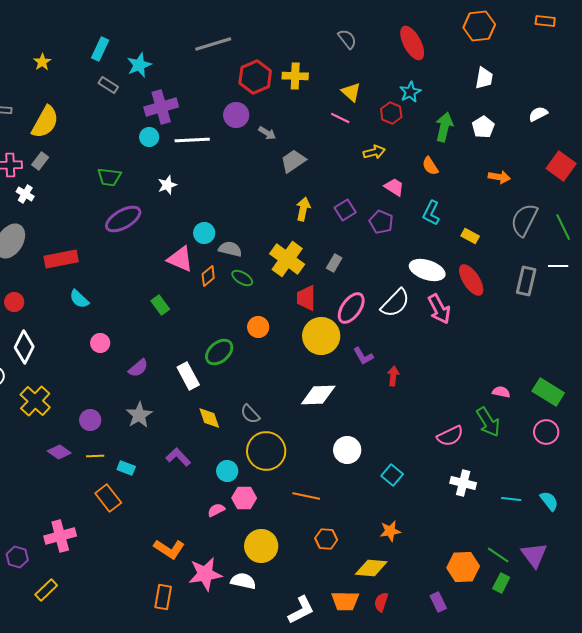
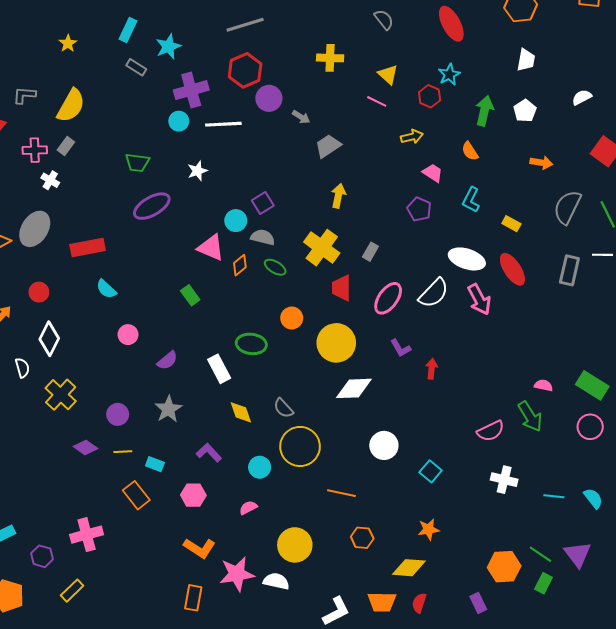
red hexagon: (255, 77) -> (245, 70), moved
purple square: (345, 210) -> (263, 203), moved
yellow circle: (321, 336) -> (336, 343), moved
green ellipse: (219, 352) -> (251, 344), turned 48
pink hexagon: (244, 498) -> (193, 495), moved

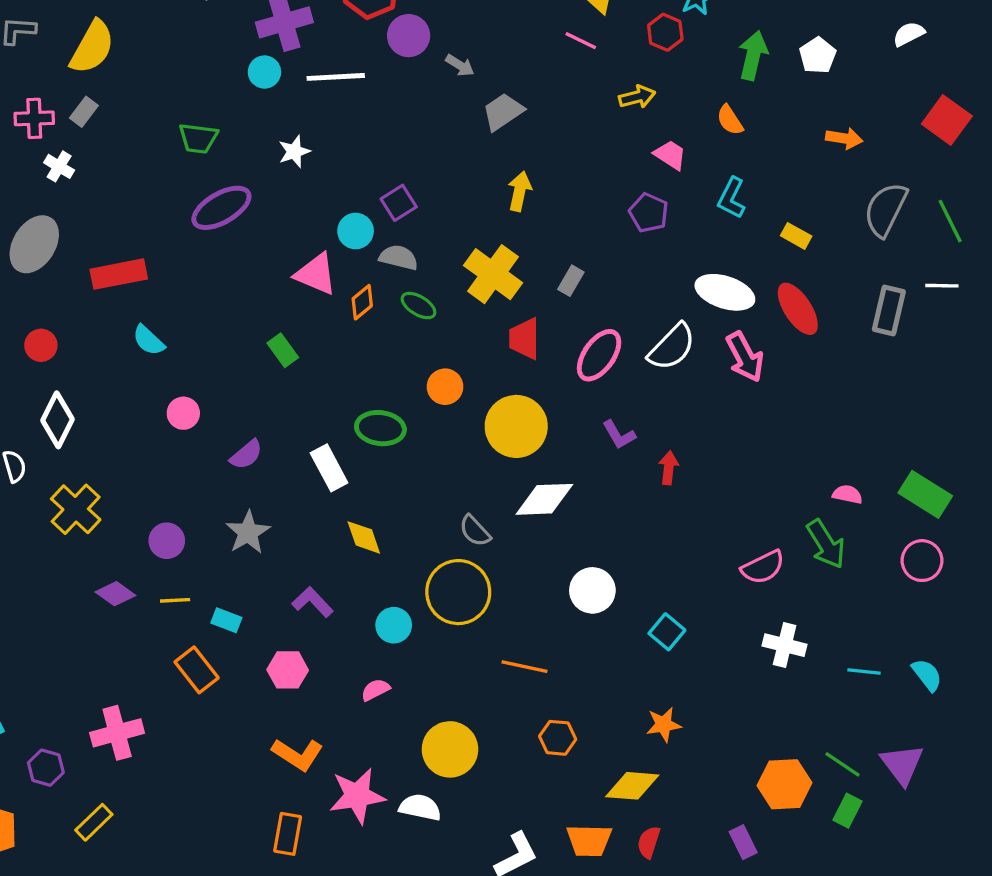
gray semicircle: (283, 408) -> (475, 531), moved

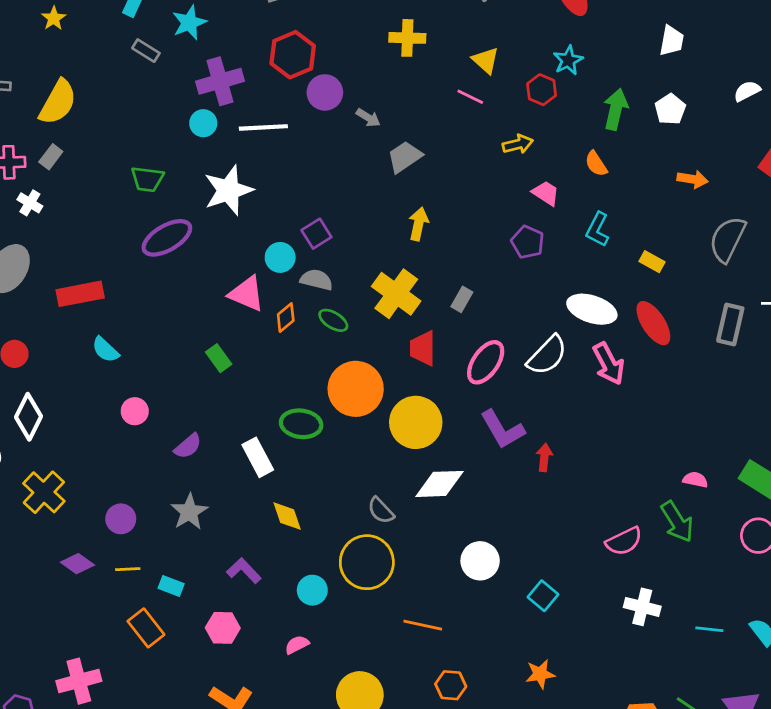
white star: (294, 152) -> (228, 190), size x1.8
orange circle: (445, 387) -> (356, 389), size x1.8
purple L-shape: (619, 435) -> (502, 429), size x1.6

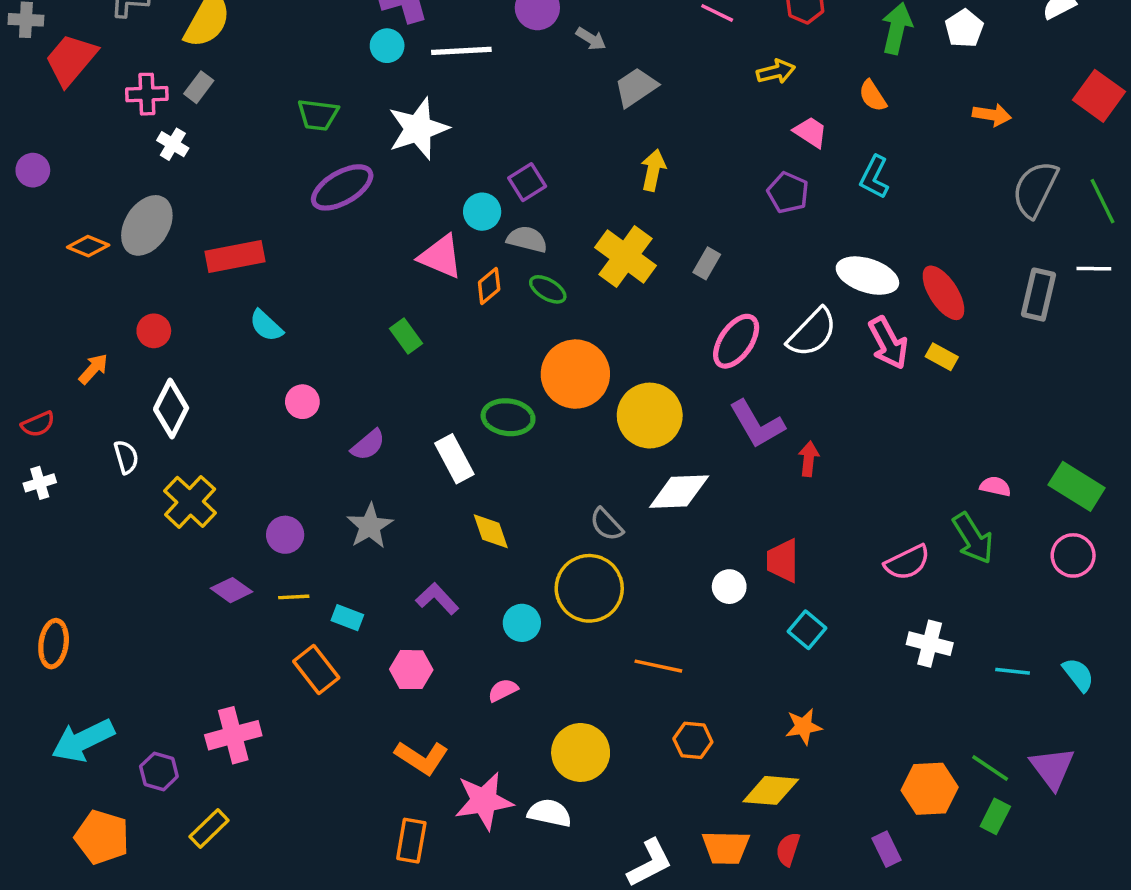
yellow rectangle: (652, 262) -> (942, 357), moved
red trapezoid: (423, 348) -> (783, 561), moved
white circle: (480, 561) -> (729, 587), size x0.7

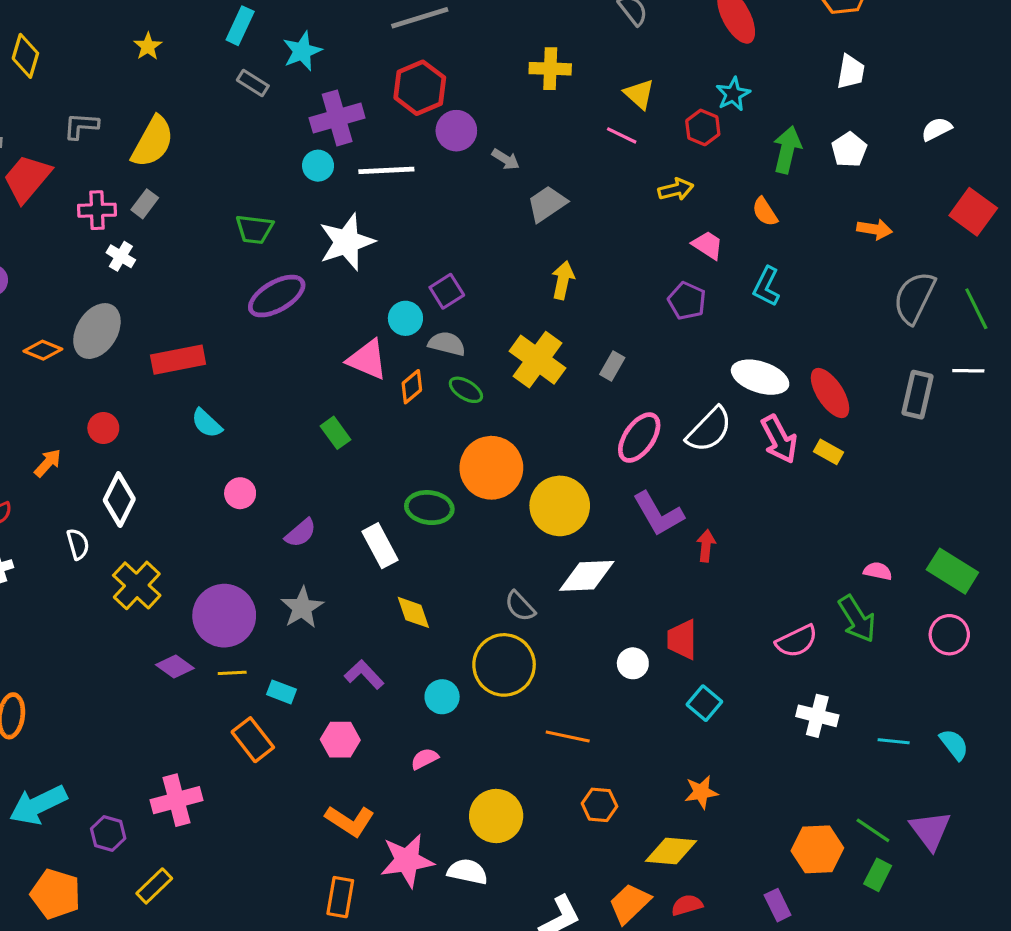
purple circle: (285, 535) -> (224, 616), size x1.8
orange trapezoid: (726, 848) -> (630, 903), turned 135
red semicircle: (788, 849) -> (687, 905), turned 56

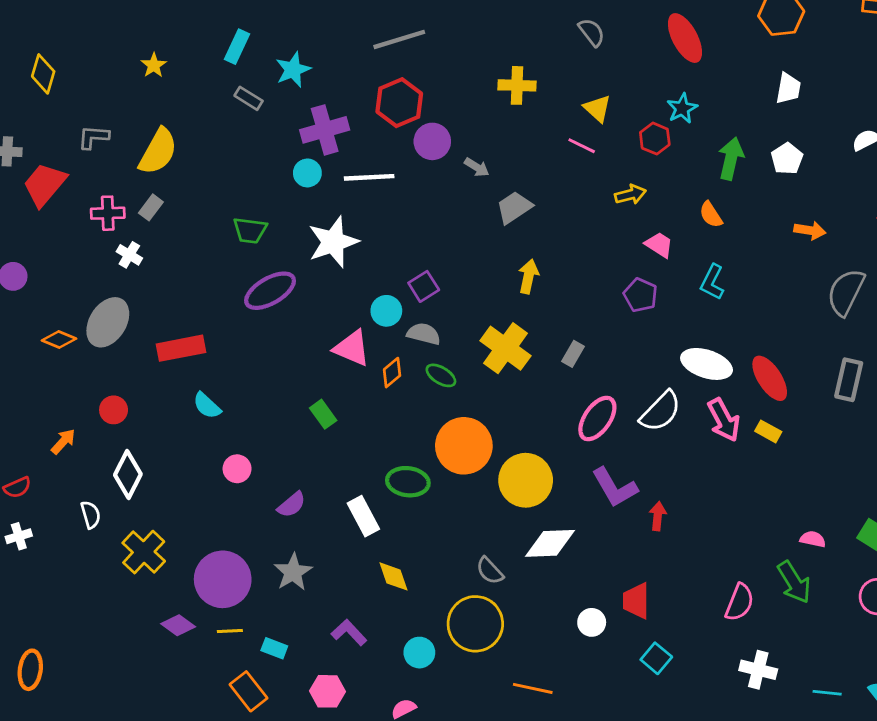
pink semicircle: (797, 641) -> (740, 602), turned -42

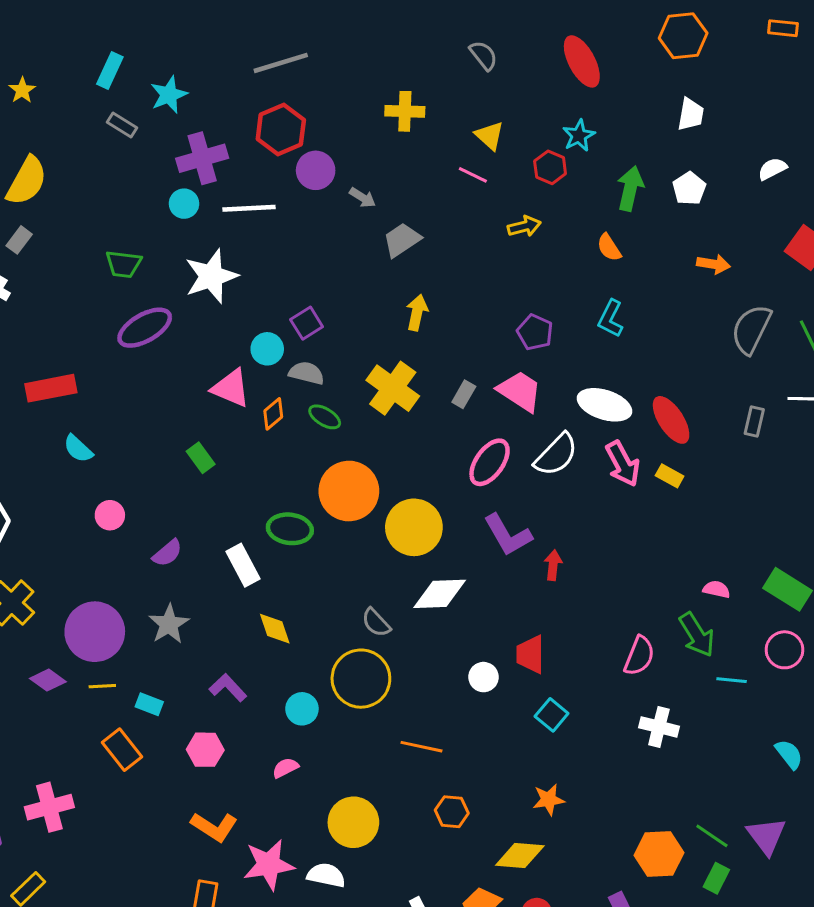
pink trapezoid: (659, 245) -> (520, 391), moved, size x1.5
gray rectangle: (849, 380) -> (754, 421), size x0.7
cyan line: (827, 693) -> (732, 680), moved

